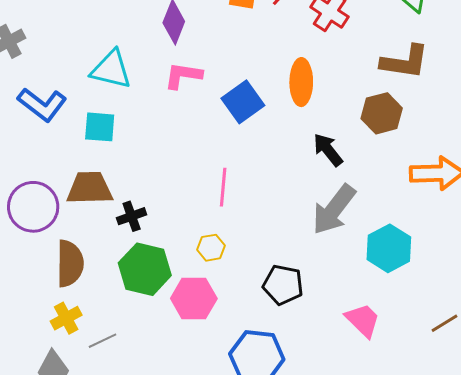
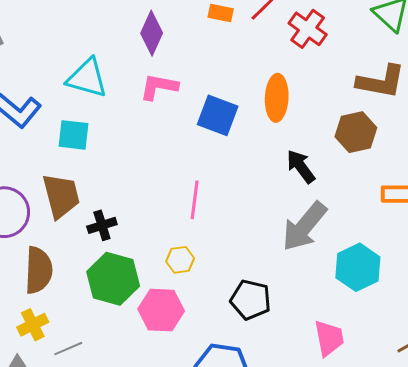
blue square: (243, 102) -> (218, 115), turned -36
brown trapezoid: (90, 188) -> (61, 196), turned 75
pink trapezoid: (363, 320) -> (329, 338), turned 33

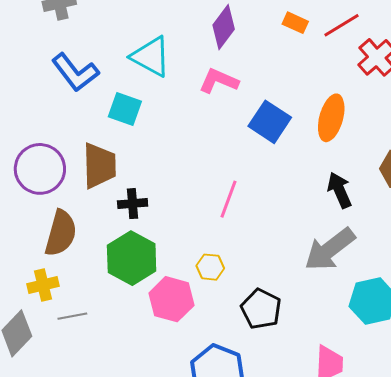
yellow hexagon: (180, 260) -> (210, 267), moved

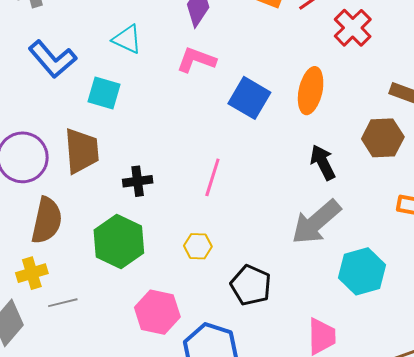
cyan triangle: (151, 57) -> (127, 39), size x0.7
black cross: (133, 204) -> (138, 181), moved
pink hexagon: (171, 299) -> (157, 312), moved

